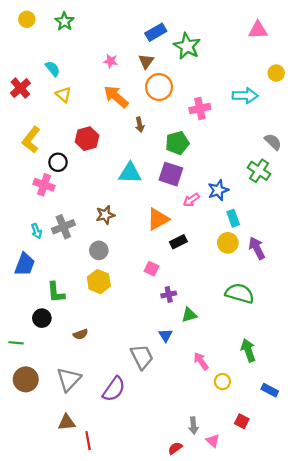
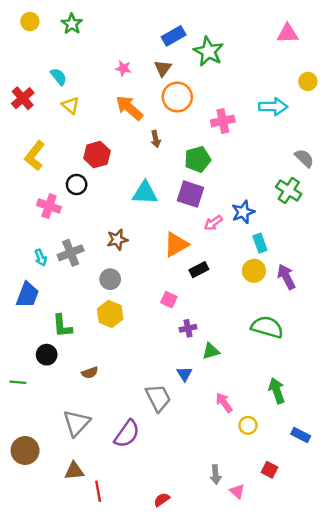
black circle: (58, 162) -> (77, 184), moved
brown circle: (26, 379) -> (25, 451), moved
red semicircle: (175, 448) -> (162, 500), moved

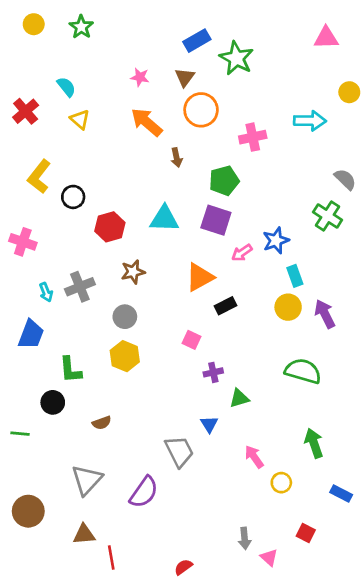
red hexagon: (97, 155) -> (110, 227), moved
black circle: (77, 184) -> (73, 197), moved
pink cross: (49, 206) -> (23, 242), moved

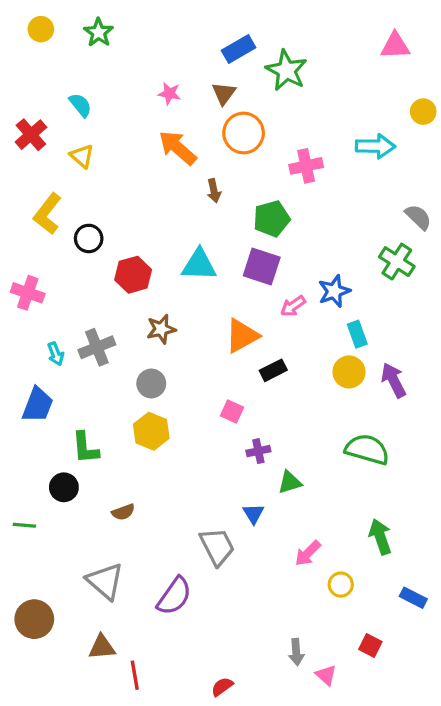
yellow triangle: (80, 119) -> (82, 156), moved
pink arrow: (254, 457) -> (308, 553), turned -100
gray triangle: (87, 480) -> (105, 581), turned -32

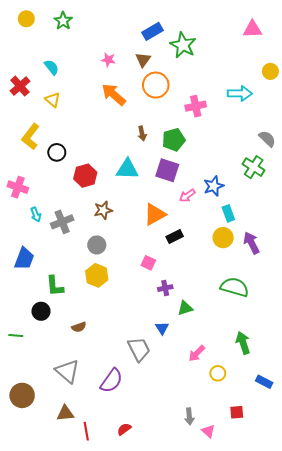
brown arrow: (214, 191) -> (142, 133), moved
cyan arrow: (56, 354) -> (36, 214), moved
red square: (370, 646) -> (237, 412), turned -32
red semicircle: (222, 687) -> (124, 429), moved

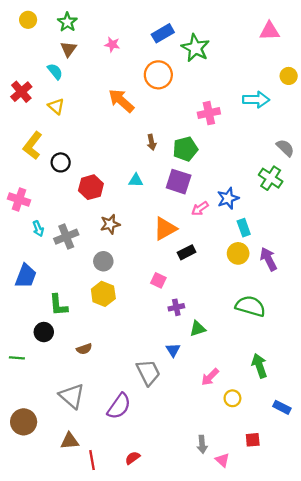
pink star: (108, 60) -> (112, 45), moved
brown triangle: (143, 60) -> (68, 49), moved
orange circle: (156, 85) -> (158, 75), moved
cyan triangle: (127, 169) -> (136, 180), size x0.6

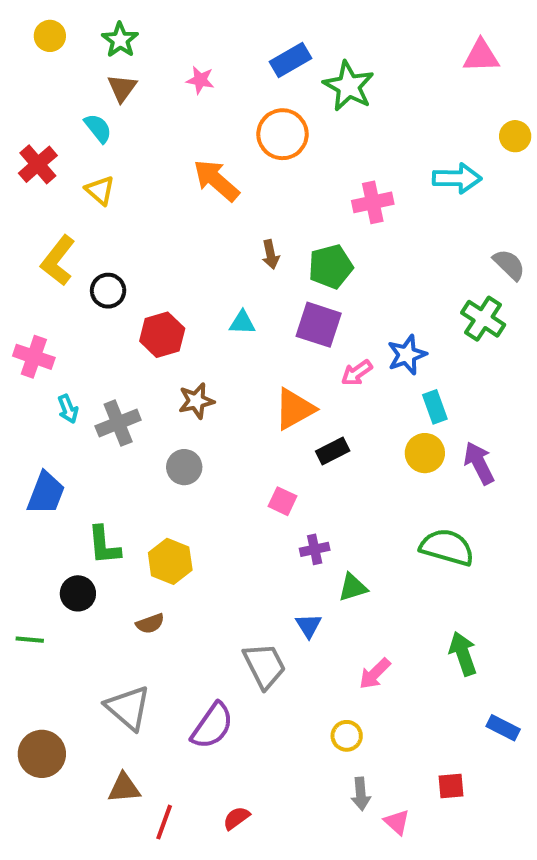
yellow hexagon: (103, 294) -> (170, 561), moved
yellow circle: (232, 398) -> (347, 736), moved
red line: (92, 460) -> (164, 822), turned 30

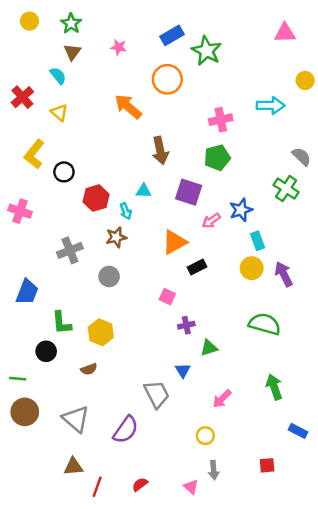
brown arrow: (270, 255) -> (160, 151), size x1.6
green pentagon: (331, 267) -> (217, 158), moved
cyan arrow: (68, 409) -> (126, 211), moved
brown circle: (42, 754) -> (25, 412), moved
pink triangle: (397, 822) -> (191, 487), moved

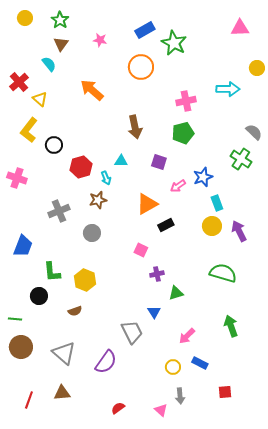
orange arrow: (128, 107) -> (92, 90), moved
yellow triangle: (59, 113) -> (40, 99), moved
purple square: (189, 192) -> (159, 162), size x0.7
blue rectangle: (298, 431) -> (200, 363), moved
red line: (97, 487) -> (29, 400), moved

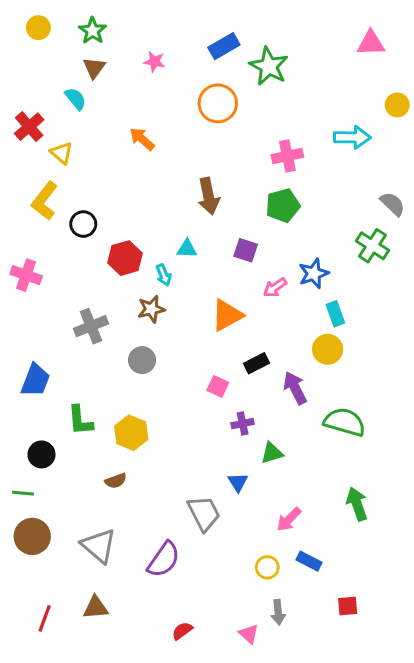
orange arrow: (92, 90) -> (142, 139), size x0.7
black rectangle: (166, 225) -> (256, 363), moved
purple arrow: (239, 231) -> (295, 388), moved
black circle: (39, 296) -> (41, 454), moved

